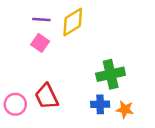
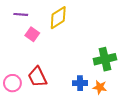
purple line: (41, 19) -> (21, 14), moved
green cross: (111, 74) -> (105, 59), moved

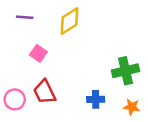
pink square: (32, 34) -> (38, 53), moved
orange star: (100, 87) -> (132, 107), moved

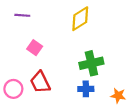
yellow diamond: (69, 21) -> (80, 19), moved
green cross: (125, 71) -> (91, 63), moved

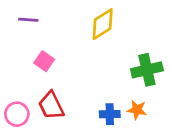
green cross: (91, 63) -> (147, 70), moved
orange star: (118, 96) -> (137, 110), moved

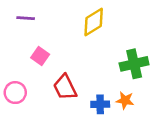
red trapezoid: (51, 106) -> (65, 87), moved
pink circle: (17, 114) -> (15, 93), moved

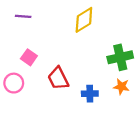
pink square: (40, 56) -> (29, 57), moved
orange star: (125, 100) -> (121, 87), moved

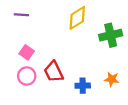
green cross: (120, 57) -> (111, 35), moved
pink circle: (14, 83) -> (27, 76), moved

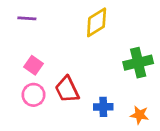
green cross: (111, 35) -> (138, 63), moved
orange star: (112, 79) -> (139, 115), moved

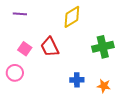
red trapezoid: (67, 89) -> (50, 47), moved
pink circle: (34, 95) -> (15, 73), moved

